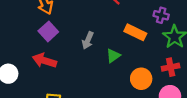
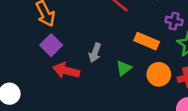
red arrow: (44, 61) -> (66, 71), moved
orange circle: (141, 79) -> (159, 74), moved

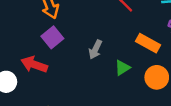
red arrow: (66, 71) -> (34, 64), moved

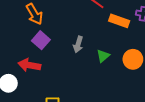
orange rectangle: (148, 43) -> (119, 21), moved

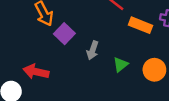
purple square: (41, 40) -> (64, 34), moved

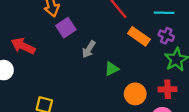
orange circle: (154, 70) -> (135, 94), moved
red arrow: (36, 72) -> (23, 46), moved

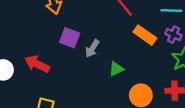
purple square: (66, 28) -> (70, 38), moved, turned -36
red arrow: (23, 46) -> (37, 64), moved

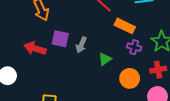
purple cross: (173, 35) -> (134, 47), moved
red arrow: (37, 64) -> (35, 48), moved

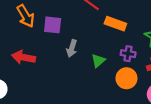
purple square: (60, 39) -> (53, 25), moved
purple cross: (134, 47) -> (128, 54), moved

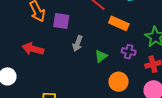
orange circle: (126, 78) -> (119, 82), moved

